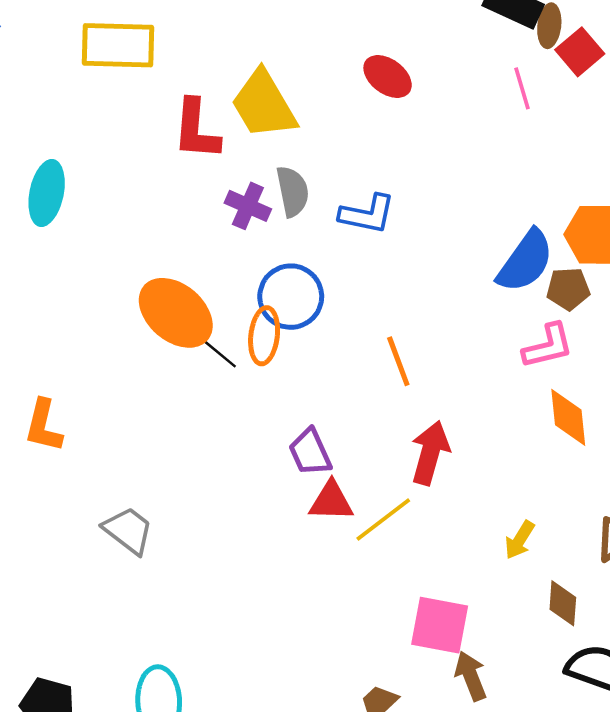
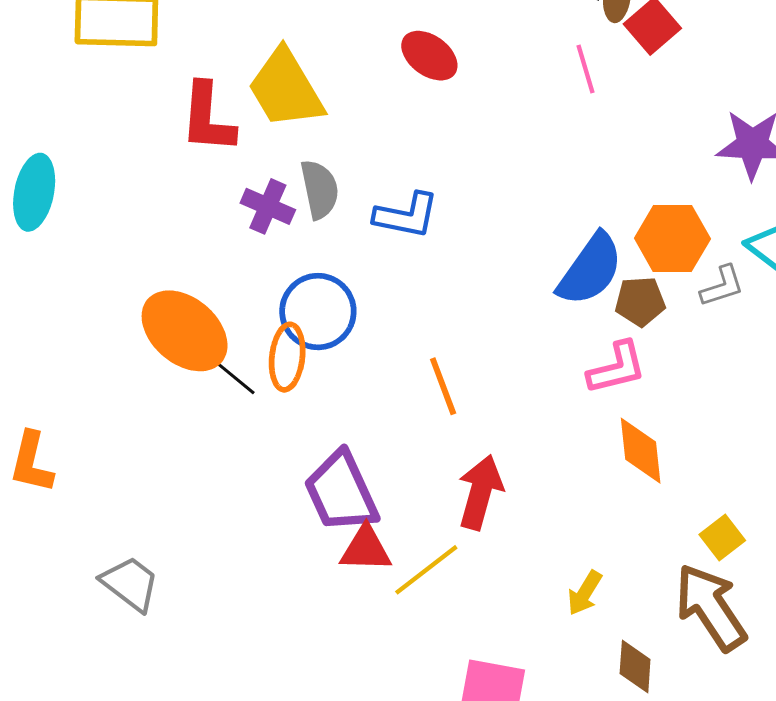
purple trapezoid: (310, 452) -> (341, 492), size x1.5

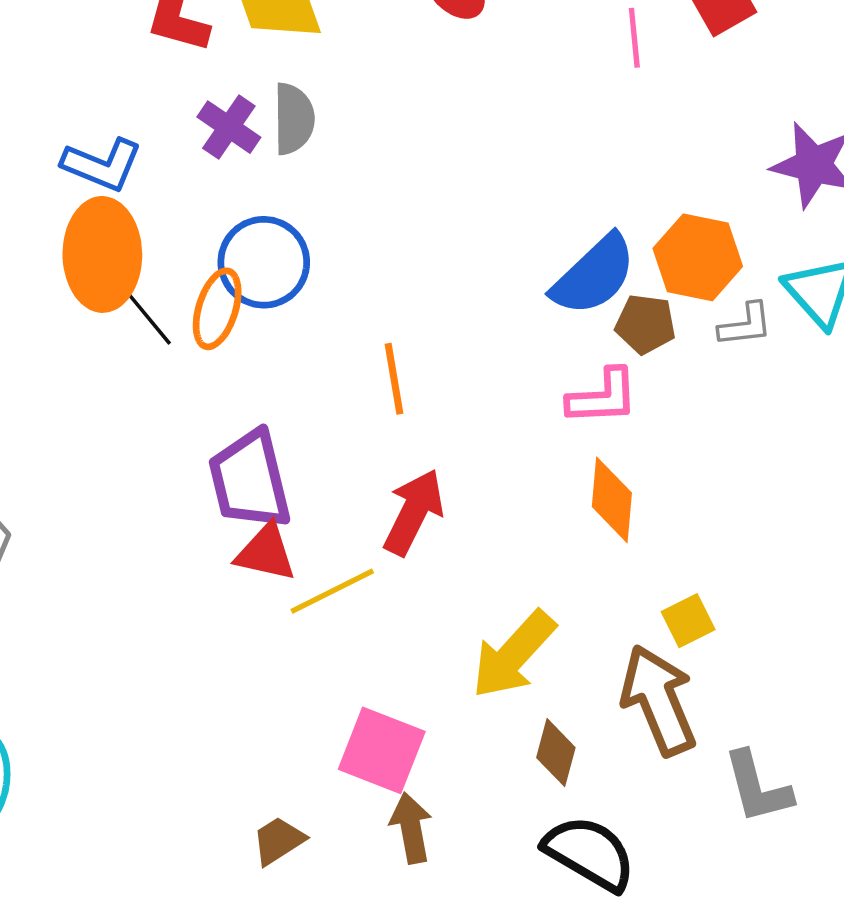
blue L-shape: (406, 215) -> (102, 165), moved
orange ellipse: (185, 331) -> (102, 254), turned 38
yellow arrow: (585, 593) -> (513, 655), size x1.8

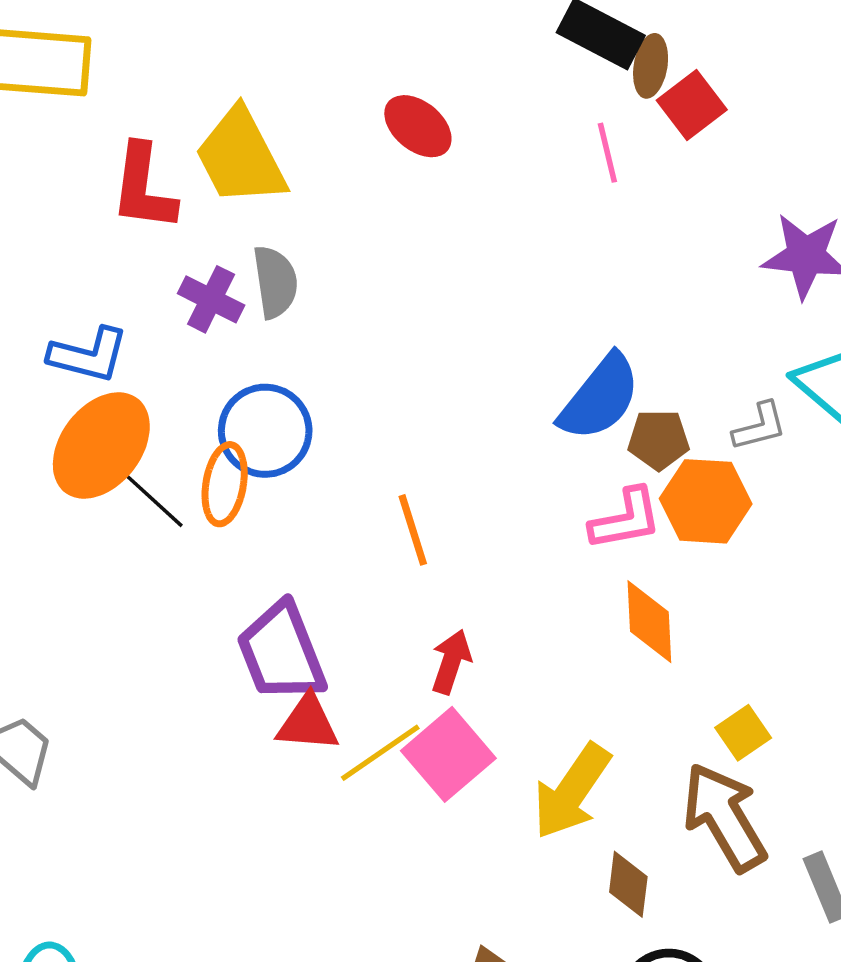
orange ellipse: (102, 254) -> (101, 445), turned 46
orange hexagon: (698, 257) -> (706, 501), moved
red arrow: (414, 512) -> (451, 662), size x0.7
pink square: (382, 750) -> (448, 754), moved, turned 36

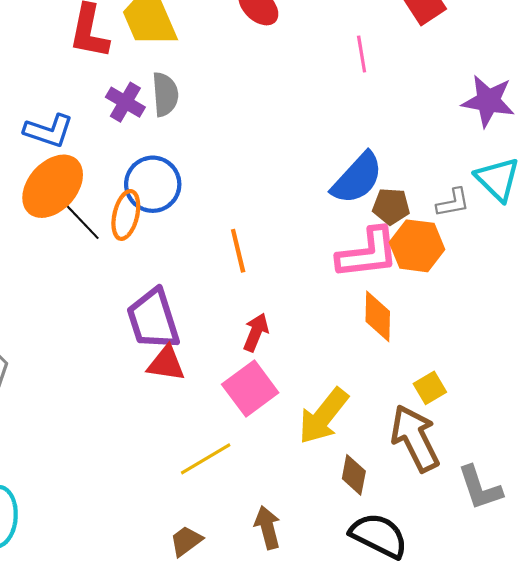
pink line: (607, 153) -> (362, 54), moved
pink L-shape: (626, 519) -> (368, 253), size x1.4
yellow line: (380, 753) -> (206, 459), moved

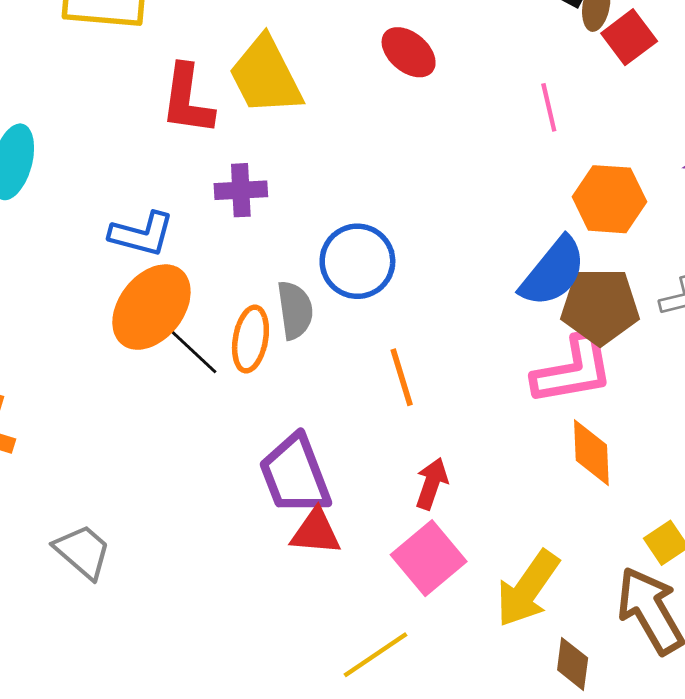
gray semicircle: (165, 94) -> (295, 310), moved
purple cross: (125, 102) -> (241, 190), turned -30
blue circle: (153, 184) -> (357, 261), moved
brown pentagon: (391, 206) -> (600, 306), size x1.6
orange hexagon: (417, 246) -> (609, 199), moved

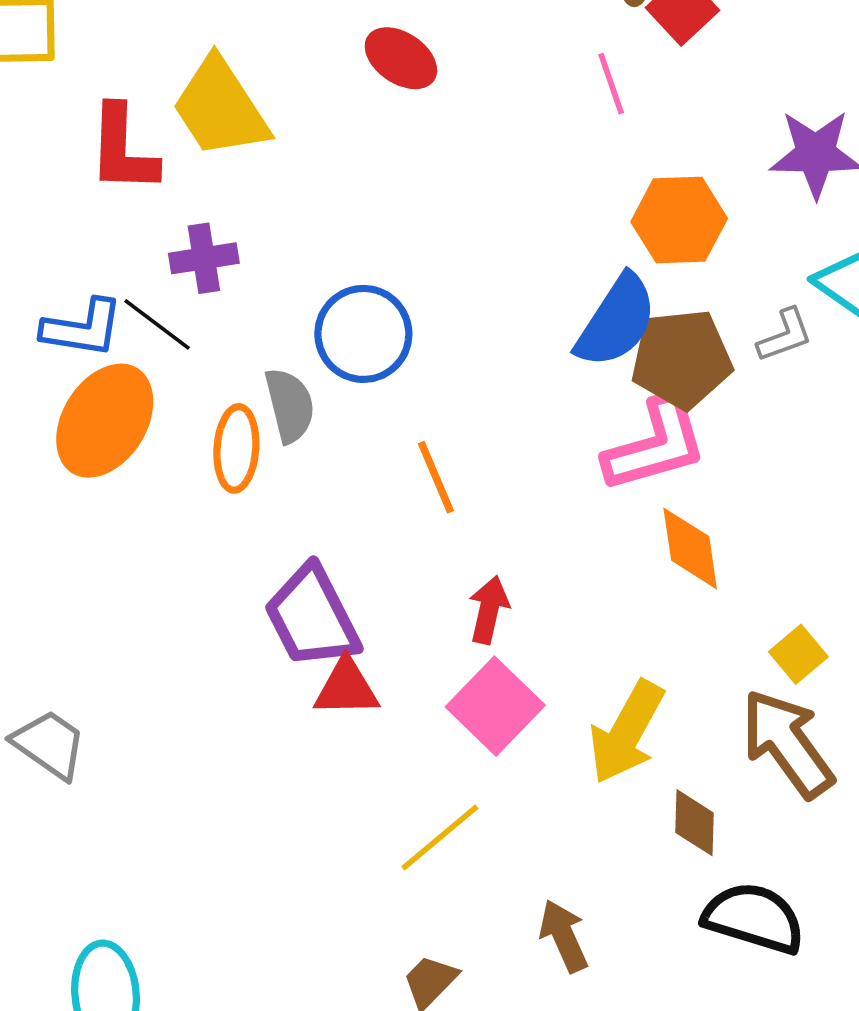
pink line: (549, 107) -> (611, 84), moved
black line: (193, 351) -> (157, 324), moved

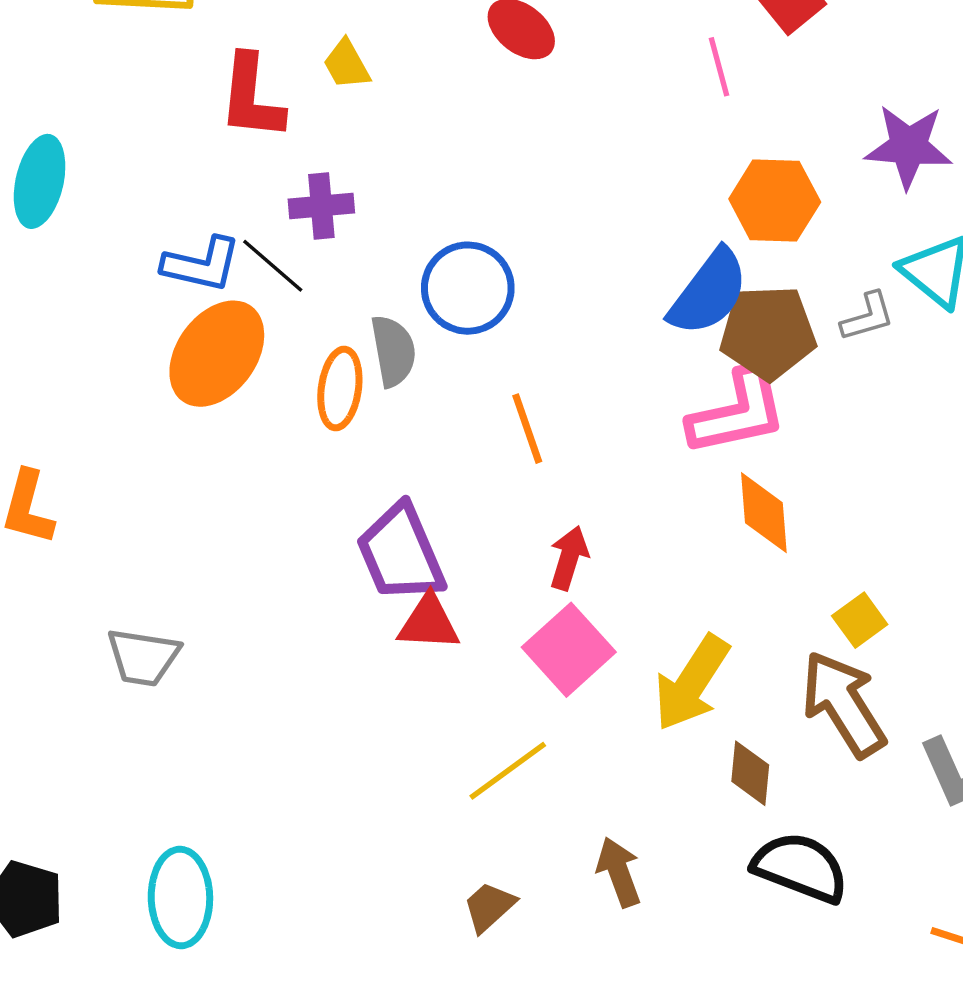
yellow trapezoid: (220, 108) -> (347, 64), size x0.5
gray trapezoid: (49, 744) -> (143, 657), turned 150

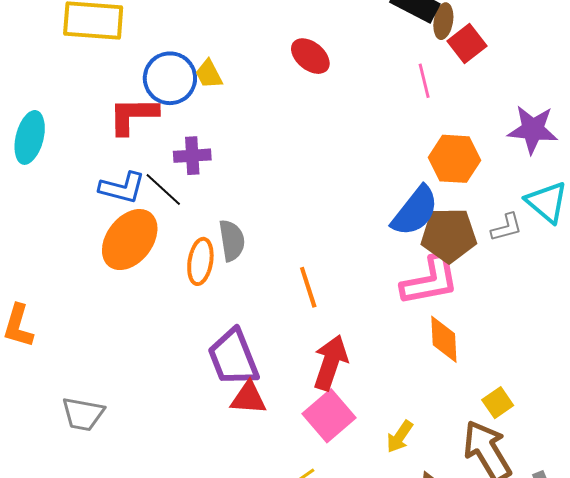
red L-shape: (251, 97) -> (133, 115), moved, turned 82
blue circle: (468, 288) -> (170, 78), moved
red arrow: (569, 558) -> (330, 363), size x1.5
yellow arrow: (692, 683) -> (400, 437), size x0.6

